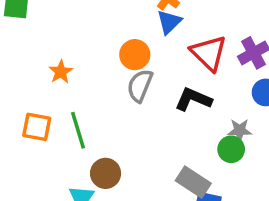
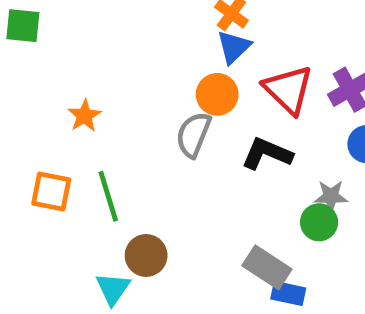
orange circle: (135, 55) -> (217, 94), moved

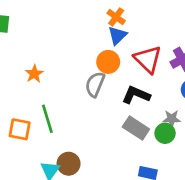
orange square: (51, 191) -> (20, 129), moved
brown circle: (146, 255) -> (69, 164), moved
gray rectangle: (267, 267) -> (136, 128), moved

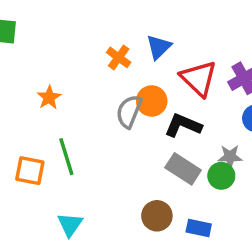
orange cross: (116, 17) -> (119, 57), moved
orange circle: (108, 62) -> (152, 101), moved
brown circle: (69, 164) -> (157, 216), moved

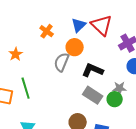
orange cross: (119, 57) -> (47, 31), moved
red triangle: (199, 78) -> (102, 25), moved
orange circle: (152, 101) -> (75, 47), moved

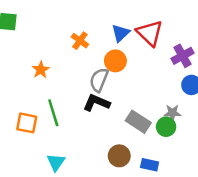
black L-shape: (93, 70) -> (96, 103), moved

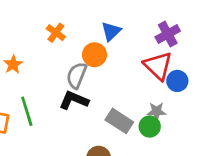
blue triangle: (120, 33) -> (111, 31), moved
red triangle: (150, 33) -> (158, 66), moved
purple cross: (183, 56) -> (168, 34), moved

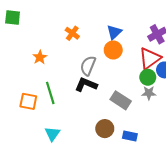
orange circle: (94, 55) -> (113, 50), moved
red triangle: (158, 66) -> (150, 58), turned 40
green circle: (150, 127) -> (148, 77), moved

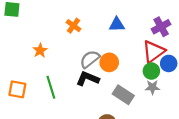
blue triangle: (114, 32) -> (117, 25), turned 42
orange circle: (113, 50) -> (109, 62), moved
gray semicircle: (88, 66) -> (90, 59), turned 30
orange square: (28, 101) -> (17, 89), moved

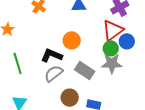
gray semicircle: (90, 59) -> (54, 73), moved
gray star: (152, 87) -> (112, 63), size x1.5

